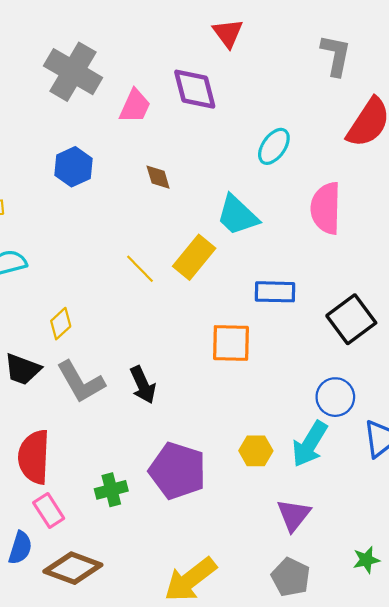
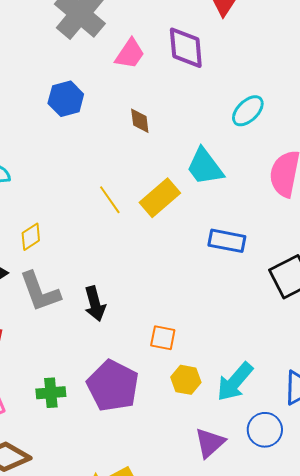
orange square: (231, 343) -> (163, 338), moved, size x0.7
blue circle: (335, 397) -> (265, 430), moved

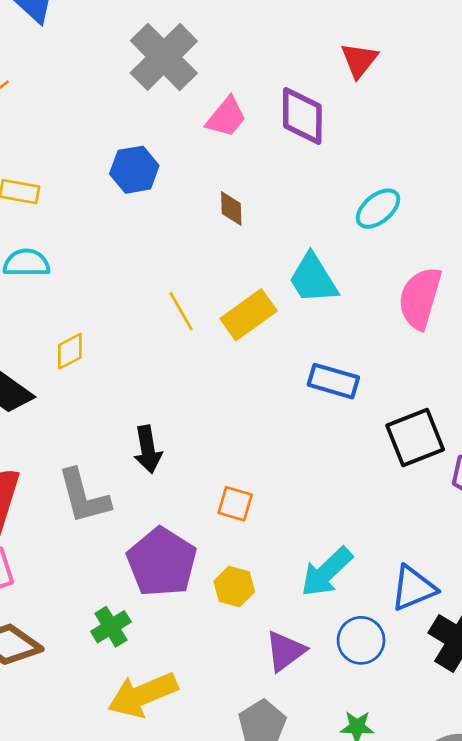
gray L-shape: (40, 292) -> (84, 496), moved
yellow hexagon: (186, 380) -> (234, 586), moved
green cross: (51, 393) -> (111, 627), moved, turned -32

